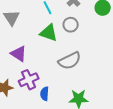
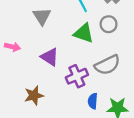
purple cross: (29, 80) -> (77, 76), moved
blue semicircle: (45, 94) -> (93, 101), moved

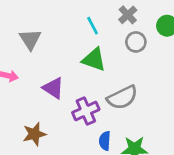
gray triangle: (42, 16) -> (30, 39), moved
gray circle: (109, 24) -> (136, 42), moved

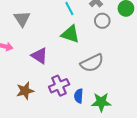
purple cross: (86, 111) -> (59, 86), moved

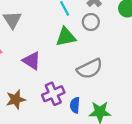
gray circle: (102, 21) -> (91, 22), moved
green triangle: (70, 34) -> (66, 37), turned -30

